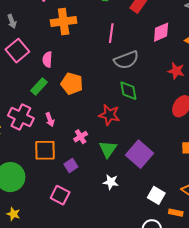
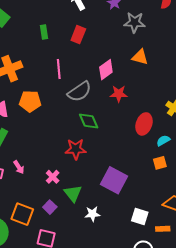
pink diamond: (161, 32) -> (106, 70), moved
red star: (176, 71) -> (119, 94), moved
orange pentagon: (72, 84) -> (30, 101), moved
green triangle: (108, 149) -> (73, 193), moved
orange square: (45, 150) -> (22, 214), moved, turned 35

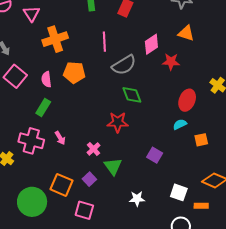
red star: (119, 94) -> (171, 62), moved
cyan semicircle: (163, 141) -> (180, 124), moved
purple square: (114, 180) -> (155, 155), size x0.6
white star: (92, 214) -> (137, 199), moved

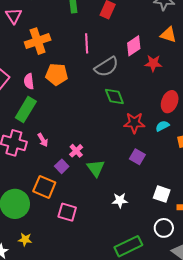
green rectangle: (43, 107) -> (26, 109), size x1.4
red star: (118, 122) -> (134, 123), moved
purple square: (89, 179) -> (62, 166), moved

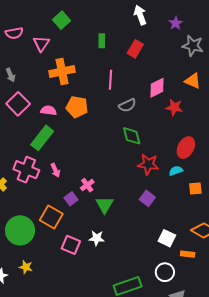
gray semicircle: (106, 67) -> (127, 105), size x0.7
pink semicircle: (29, 81) -> (49, 110), turned 98
white star: (120, 200) -> (97, 238), moved

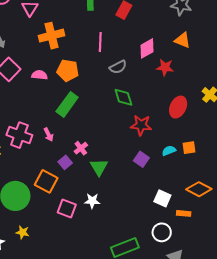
green rectangle: (42, 138) -> (67, 104), moved
cyan semicircle: (176, 171) -> (169, 151), moved

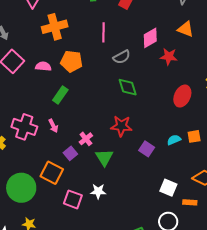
green rectangle: (67, 104) -> (60, 95), moved, size x0.7
red star: (141, 125) -> (121, 126), moved

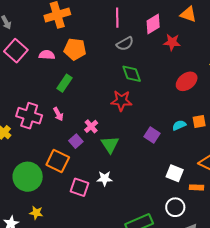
pink line: (103, 32) -> (117, 18), moved
red ellipse: (182, 96) -> (187, 81), turned 30
red star: (121, 126) -> (121, 101), moved

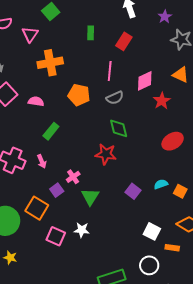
red star: (172, 42) -> (162, 101), turned 30
orange pentagon: (75, 49) -> (79, 95), moved
orange square: (199, 121) -> (180, 191), moved, turned 32

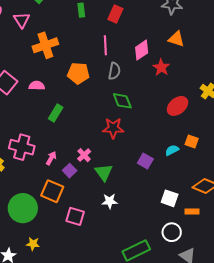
gray semicircle: (115, 98) -> (114, 71), turned -48
pink arrow: (42, 161) -> (51, 158), moved, turned -120
orange square: (180, 191) -> (192, 141), moved
white star: (82, 230) -> (110, 201), moved

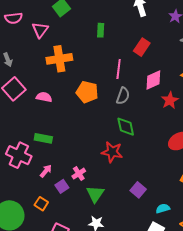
red rectangle: (115, 14) -> (142, 47), moved
green rectangle: (56, 113) -> (43, 138), moved, turned 60
cyan semicircle: (172, 150) -> (163, 208), moved
orange square: (52, 191) -> (41, 204), size x0.6

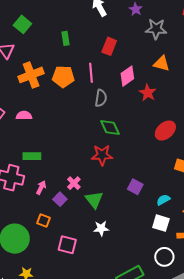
orange pentagon: (87, 92) -> (63, 77), moved

